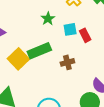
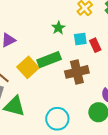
brown cross: (67, 62) -> (77, 72), size x1.6

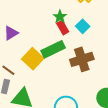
cyan square: (80, 39) -> (83, 26), turned -32
red rectangle: (95, 45) -> (63, 28), moved

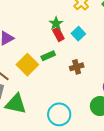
green rectangle: (53, 49) -> (48, 56), size x0.6
brown cross: (82, 59) -> (77, 67), size x0.6

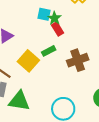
cyan square: (78, 34) -> (44, 14), moved, turned -32
brown cross: (77, 67) -> (78, 60), size x1.5

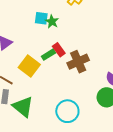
red rectangle: (58, 29) -> (59, 50), moved
green triangle: (19, 101) -> (23, 107), turned 35

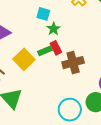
green star: (52, 22) -> (54, 29), moved
cyan circle: (67, 111) -> (70, 110), moved

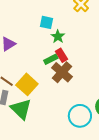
yellow square: (24, 59) -> (27, 84), moved
brown cross: (73, 63) -> (62, 72), moved, turned -30

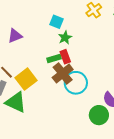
green triangle: (21, 109) -> (16, 102), turned -30
cyan circle: (80, 116) -> (76, 83), moved

